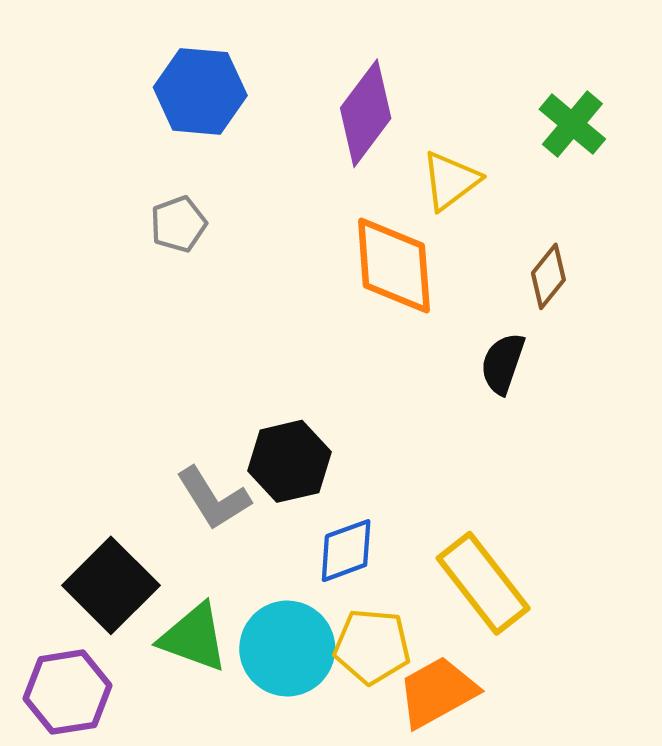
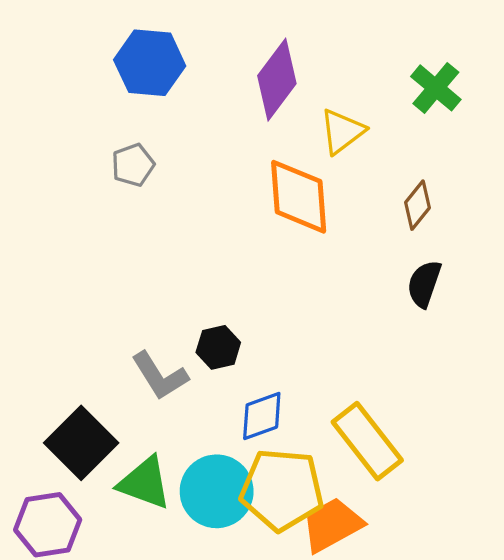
black semicircle: (503, 363) -> (424, 284), moved
black hexagon: (289, 461) -> (218, 347), size x0.7
yellow pentagon: (372, 646) -> (282, 490), size x1.4

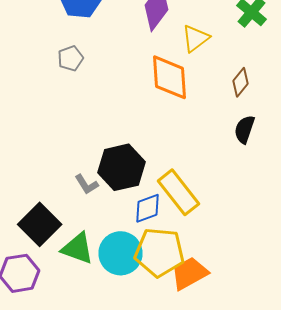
black hexagon: (218, 347) -> (122, 167), size x1.8
gray L-shape: (160, 376) -> (86, 184), size x0.7
yellow rectangle: (367, 441) -> (178, 192), moved

